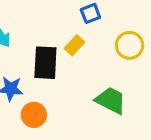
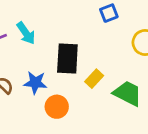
yellow rectangle: (74, 45) -> (94, 79), moved

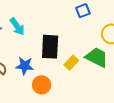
green trapezoid: (128, 93) -> (97, 57), moved

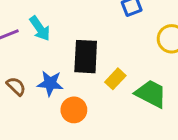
green trapezoid: (97, 57) -> (151, 94), moved

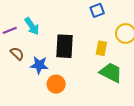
yellow rectangle: (115, 79) -> (101, 48), moved, turned -32
brown semicircle: (16, 86) -> (17, 54), moved

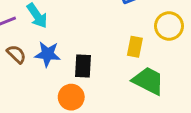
black rectangle: (64, 46) -> (83, 66), moved, size x0.7
blue star: (39, 65) -> (47, 54), moved

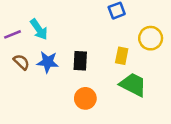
black rectangle: (83, 66) -> (80, 61), moved
orange circle: (71, 97) -> (85, 98), moved

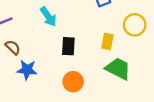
cyan arrow: (39, 29) -> (48, 17), moved
blue star: (48, 62) -> (27, 70), moved

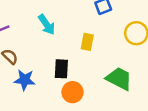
yellow rectangle: (107, 41) -> (87, 42), moved
black rectangle: (68, 46) -> (61, 69), moved

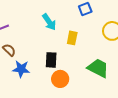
cyan arrow: (47, 25) -> (49, 22), moved

